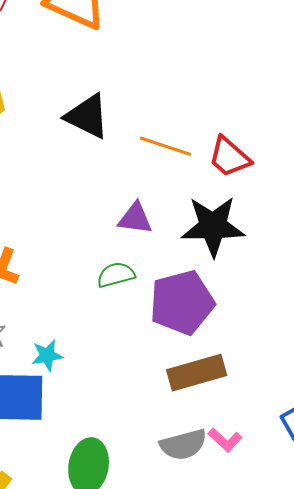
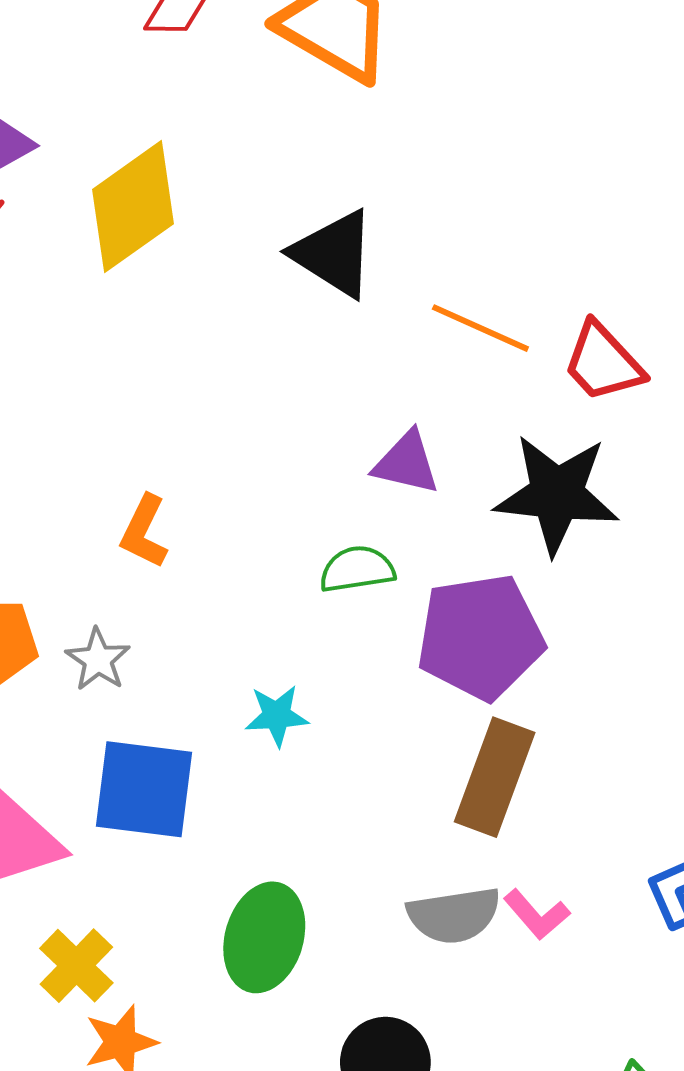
cyan star: (47, 355) -> (277, 716), moved
brown rectangle: (197, 373) -> (495, 777), turned -60

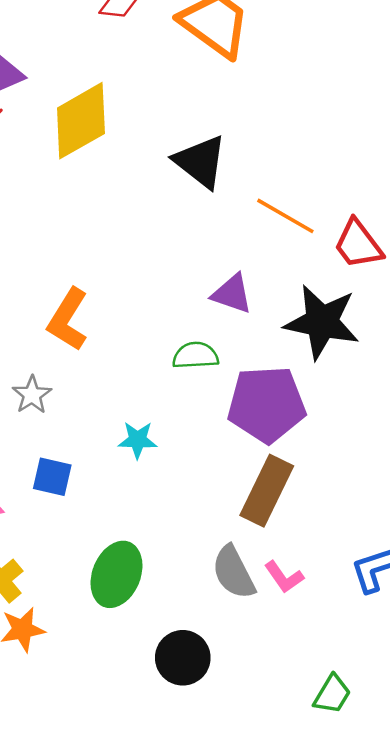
orange L-shape: (144, 532) -> (68, 320), size x1.4
blue square: (144, 789) -> (52, 477), size x0.6
gray semicircle: (454, 915) -> (234, 572), turned 66

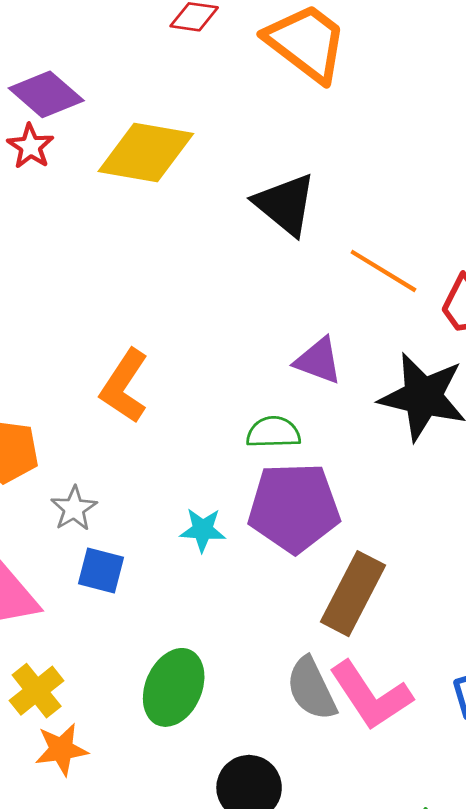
yellow diamond: (81, 121) -> (146, 153), turned 38
gray star: (32, 395) -> (74, 509), moved
purple pentagon: (267, 404) -> (294, 508), moved
pink L-shape: (284, 577) -> (371, 696), size x1.8

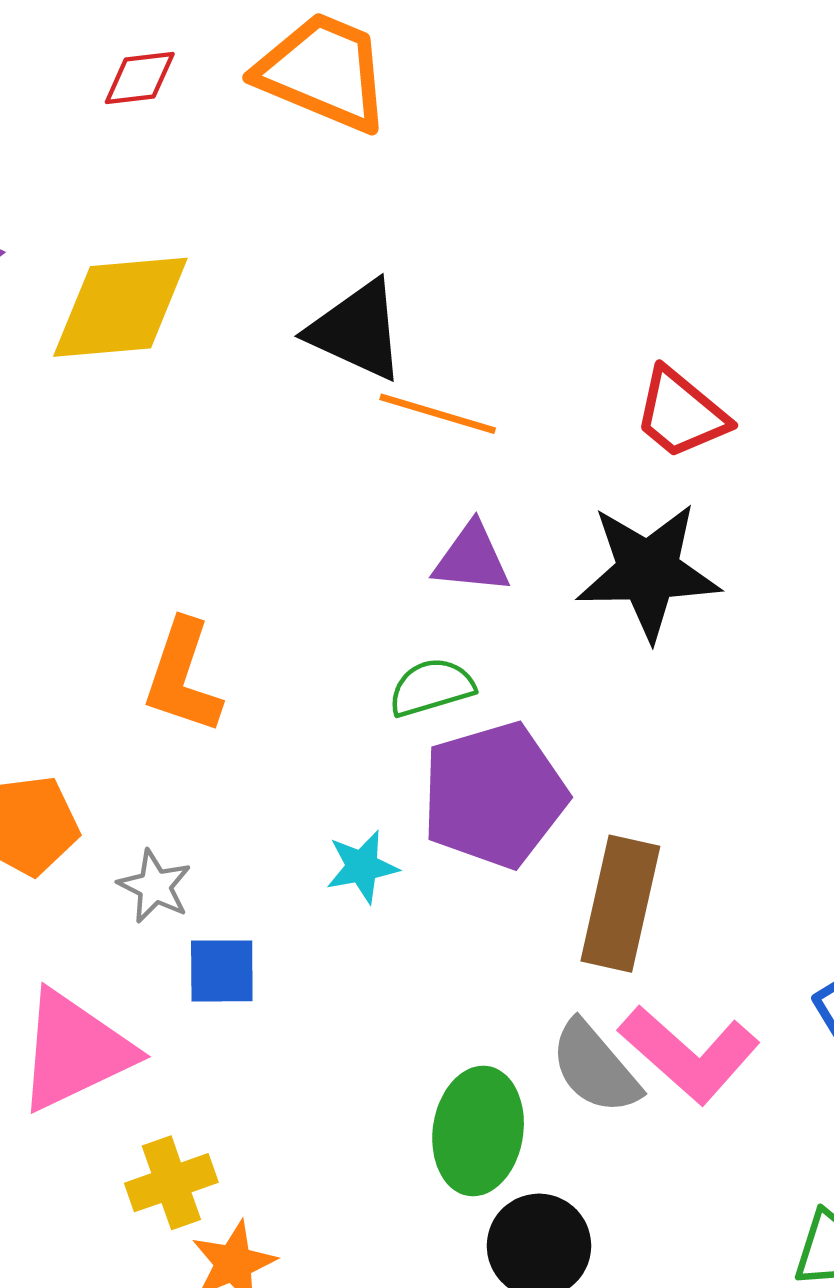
orange line: (383, 271) -> (438, 414), moved
green ellipse: (174, 687) -> (478, 1131), moved
yellow cross: (37, 691) -> (171, 1183), turned 34

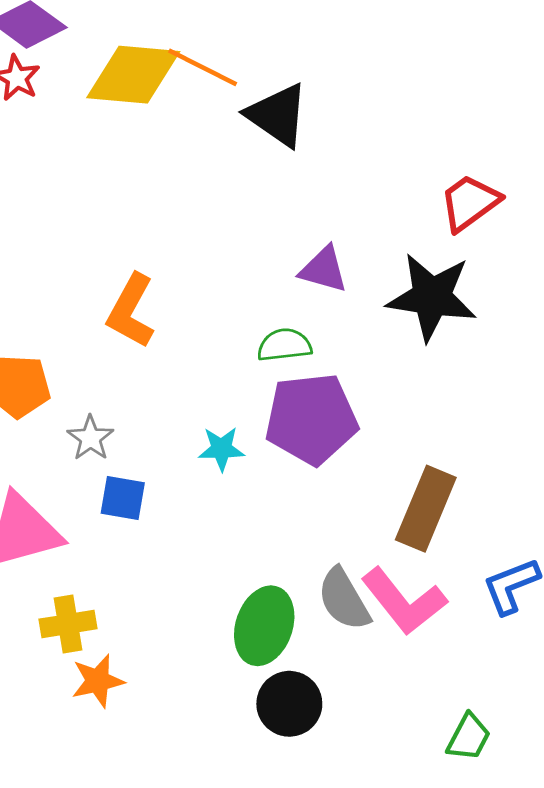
red trapezoid: (681, 413) -> (470, 203), turned 94
orange line: (438, 414) -> (203, 67), moved
brown rectangle: (620, 904) -> (426, 509), moved

